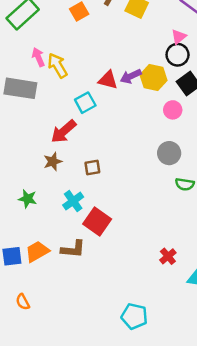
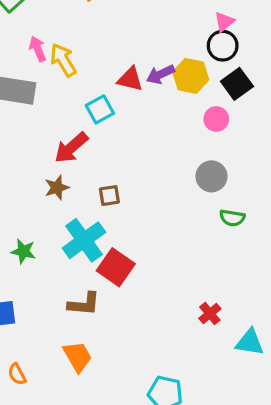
green star: (28, 199) -> (23, 251), moved
cyan cross: (73, 201) -> (84, 240), size x1.5
orange trapezoid: (37, 251) -> (78, 357), moved, turned 90

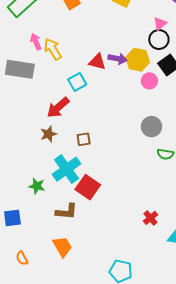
purple arrow: (160, 74) -> (118, 59), turned -144
pink circle: (216, 119) -> (149, 81), moved
green star: (23, 251) -> (37, 186), moved

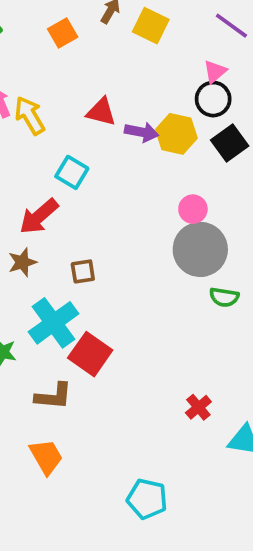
red triangle: (97, 62) -> (101, 112), moved
pink circle: (149, 81) -> (193, 209), moved
cyan square: (77, 82) -> (72, 172), turned -30
gray circle: (152, 127) -> (200, 249), size x1.5

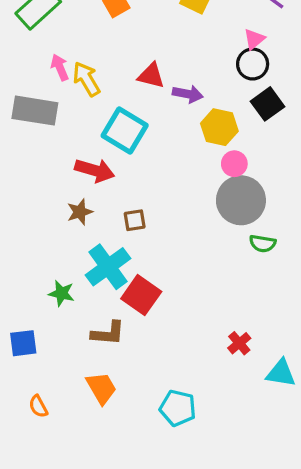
yellow hexagon: (176, 134) -> (219, 127), moved
cyan square: (72, 172) -> (125, 130), size x1.5
red arrow: (39, 216) -> (95, 170), turned -123
cyan pentagon: (147, 499) -> (178, 408), moved

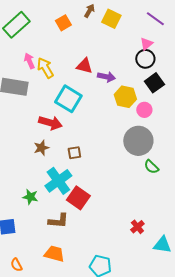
pink circle: (234, 164) -> (144, 110), moved
green semicircle: (263, 243) -> (151, 167), turned 35
orange trapezoid: (101, 388) -> (54, 254), turned -45

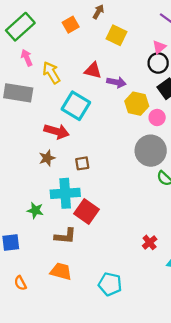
yellow square: (111, 19) -> (116, 35), moved
pink arrow: (29, 61) -> (27, 58), moved
cyan cross: (58, 181) -> (65, 193), turned 32

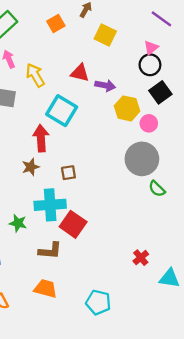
red arrow: (57, 131) -> (41, 138), turned -110

